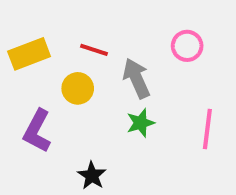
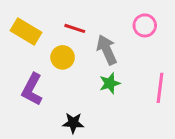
yellow rectangle: (29, 54) -> (26, 32), turned 52
black star: (92, 176) -> (73, 123), turned -30

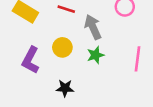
yellow circle: (63, 57) -> (62, 47), moved

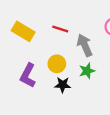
black star: (65, 88) -> (63, 85), moved

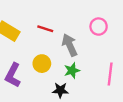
black star: (63, 85) -> (60, 90), moved

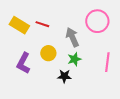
pink circle: (99, 27) -> (97, 21), size x1.5
red line: (45, 29) -> (42, 24), moved

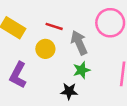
red line: (42, 24) -> (54, 26), moved
yellow circle: (48, 53) -> (45, 49), moved

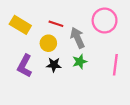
black star: (69, 91) -> (54, 65), moved

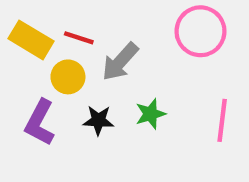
red line: (56, 24) -> (79, 38), moved
gray arrow: (78, 38) -> (120, 62), moved, turned -114
yellow circle: (48, 43) -> (68, 77), moved

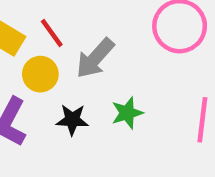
red line: (79, 38) -> (52, 33), turned 36

